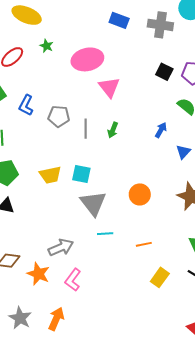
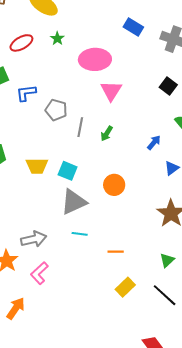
blue L-shape: (26, 105) -> (26, 93), turned 45
orange circle: (140, 194) -> (114, 185), moved
gray triangle: (93, 203) -> (74, 202), turned 32

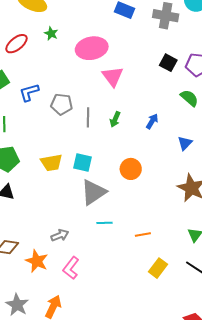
blue arrow: (154, 143) -> (152, 121), moved
gray arrow: (34, 239) -> (60, 235), size x0.7

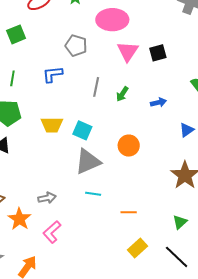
black square: (168, 63) -> (158, 53), moved, turned 36
blue L-shape: (29, 92) -> (52, 74), moved
gray pentagon: (62, 104) -> (76, 46), moved
blue arrow: (152, 121) -> (158, 102), turned 35

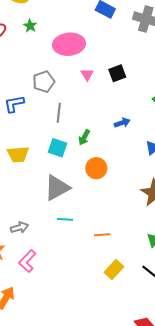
gray pentagon: (76, 46) -> (44, 82), moved, turned -30
pink triangle: (128, 51) -> (87, 74), size x0.6
green arrow: (122, 94) -> (84, 137), moved
cyan square: (82, 130) -> (58, 148), moved

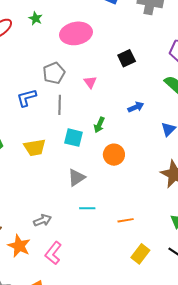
pink triangle: (87, 74) -> (90, 82), moved
gray line: (59, 113) -> (60, 105), moved
gray triangle: (57, 188) -> (76, 177), size x0.7

